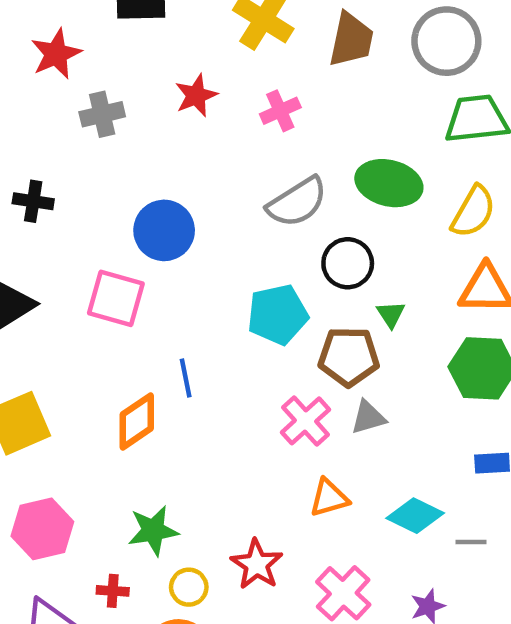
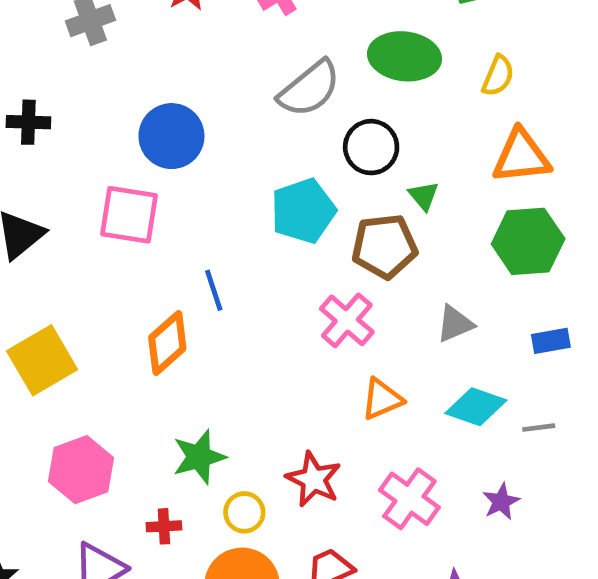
yellow semicircle: (473, 212) -> (498, 76), size x0.7
gray triangle: (368, 417) -> (455, 324), moved

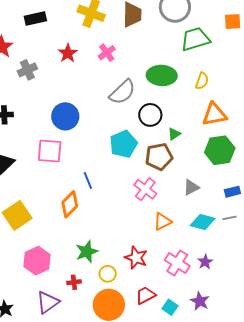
green triangle: (424, 196) -> (174, 134), turned 40
gray line: (539, 428) -> (229, 218), moved
purple star: (501, 502) -> (205, 262), moved

